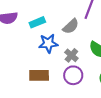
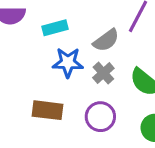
gray cross: (71, 55) -> (103, 73), moved

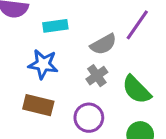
blue star: (68, 62) -> (43, 64), moved

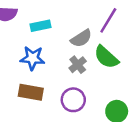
green semicircle: (136, 90) -> (106, 57), moved

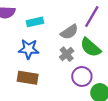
purple circle: (73, 100) -> (82, 76), moved

